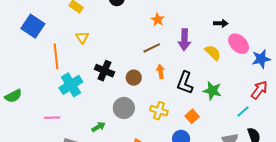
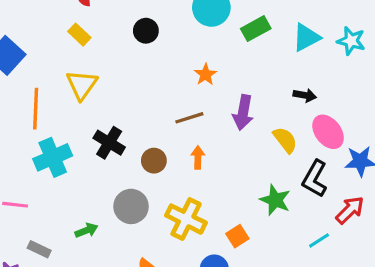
yellow triangle: (82, 37) -> (82, 85), size x1.5
black L-shape: (185, 83) -> (315, 179), moved
yellow cross: (159, 111) -> (186, 219), size x1.4

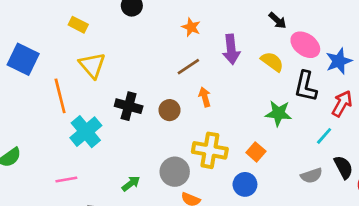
black arrow: (305, 95) -> (277, 20), turned 48
gray circle: (131, 206) -> (175, 172), moved

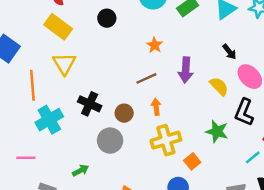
yellow rectangle: (78, 25) -> (58, 27), size x1.6
yellow cross: (210, 150) -> (166, 140), moved, turned -36
gray circle: (175, 172) -> (110, 141), moved

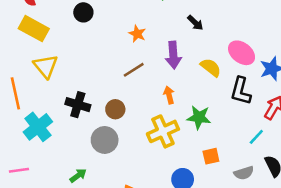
black arrow: (229, 52) -> (195, 23), moved
orange arrow: (156, 107) -> (169, 95), moved
green star: (217, 131) -> (199, 117), moved
orange square: (192, 161) -> (211, 156), moved, turned 35

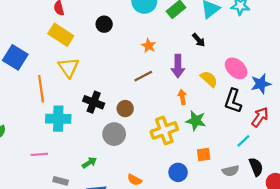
orange arrow: (169, 95) -> (182, 97), moved
cyan cross: (38, 127) -> (58, 119), turned 35

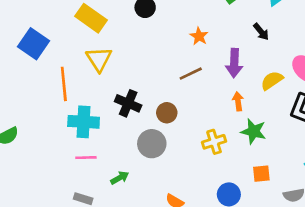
yellow semicircle: (209, 79) -> (272, 80), turned -78
yellow cross: (164, 130) -> (214, 142), size x0.7
pink line: (39, 154) -> (86, 158), moved

